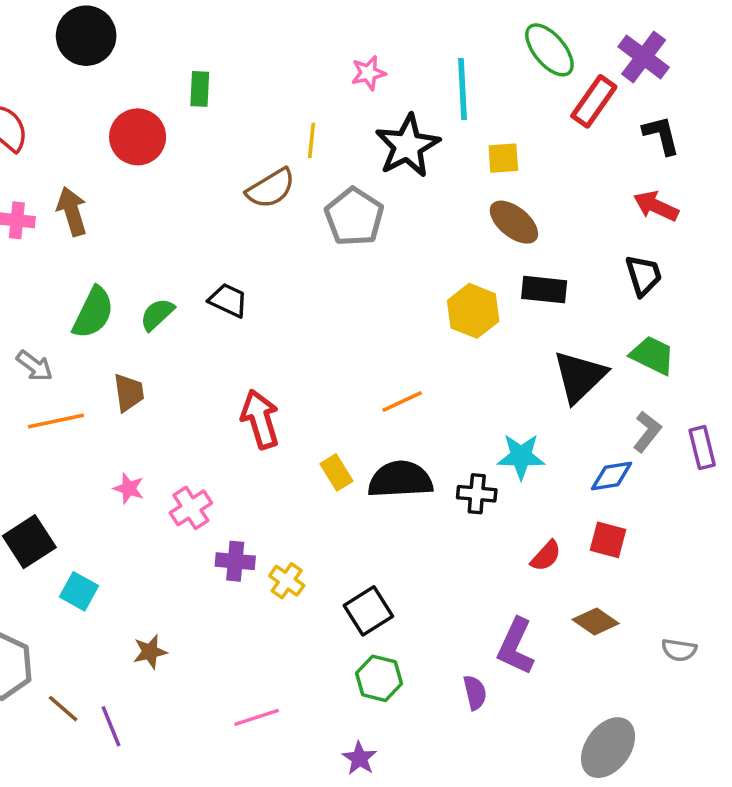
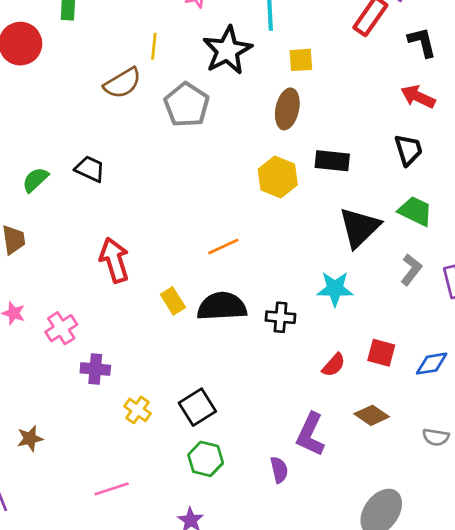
brown ellipse: (514, 222) -> (287, 109), moved, turned 63
cyan star: (521, 456) -> (335, 289), moved
blue diamond: (612, 476) -> (432, 364), moved
yellow cross: (287, 581) -> (138, 410), moved

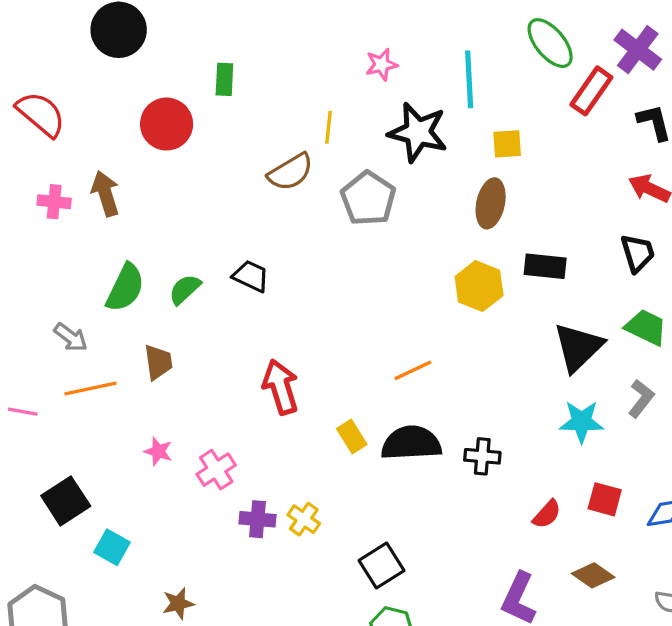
black star: (227, 50) -> (418, 132), turned -30
cyan star: (335, 289) -> (582, 422), moved
yellow cross: (138, 410) -> (304, 519), moved

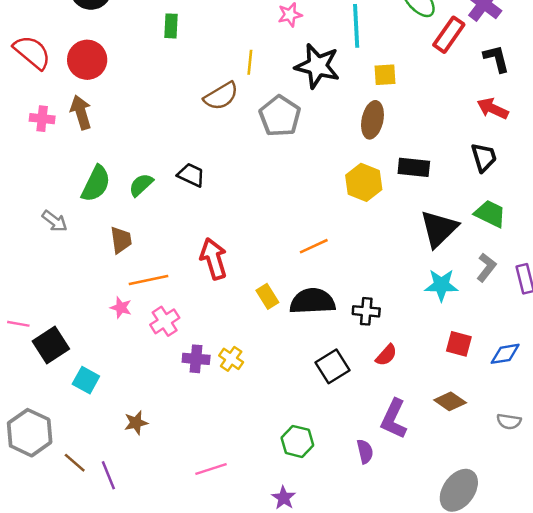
red circle: (167, 124) -> (87, 60), moved
orange line: (91, 389) -> (148, 280), moved
pink line: (23, 412) -> (18, 324), moved
red semicircle: (547, 514) -> (386, 355), moved
black square: (381, 565) -> (332, 366), moved

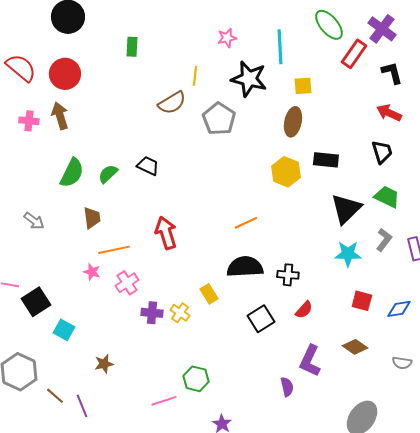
gray arrow: (55, 221) -> (34, 221), moved
yellow rectangle: (267, 296) -> (209, 294), moved
green hexagon: (297, 441) -> (196, 379), moved

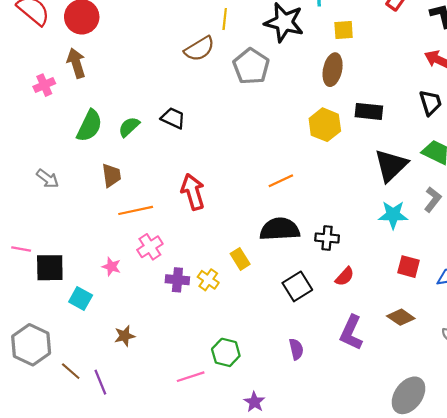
pink cross: (29, 121) -> (44, 85), moved, turned -30
pink star: (92, 272) -> (111, 267), moved
black square: (36, 302) -> (50, 268), turned 32
purple semicircle: (287, 387) -> (296, 349), moved

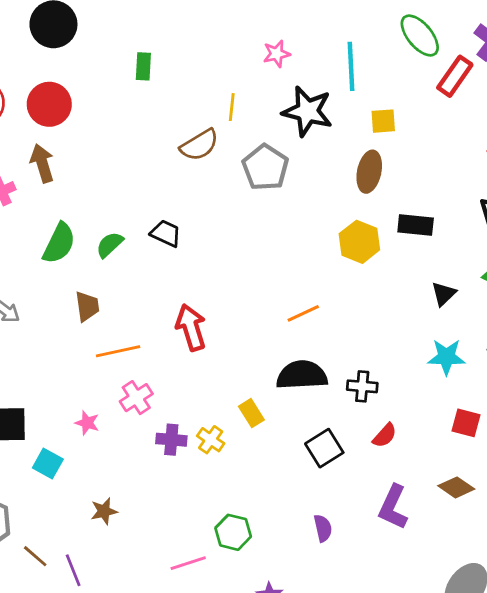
black triangle: (391, 165) -> (444, 294), size x0.6

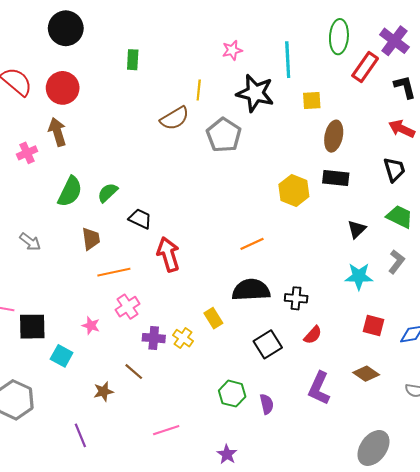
green ellipse: (420, 36) -> (339, 37), turned 44
brown ellipse: (369, 172) -> (334, 136), moved
black trapezoid: (166, 233) -> (140, 219), moved
green hexagon: (233, 532) -> (232, 394), moved
brown line: (35, 556) -> (134, 372), moved

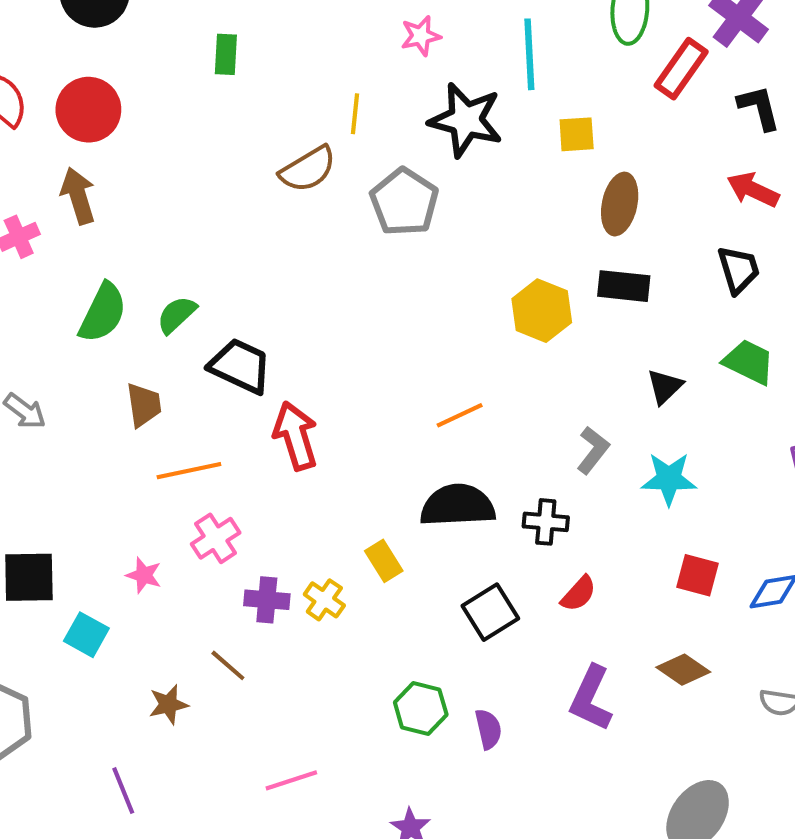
black trapezoid: (140, 219) -> (240, 366), size x1.4
gray L-shape: (397, 262) -> (593, 450), moved

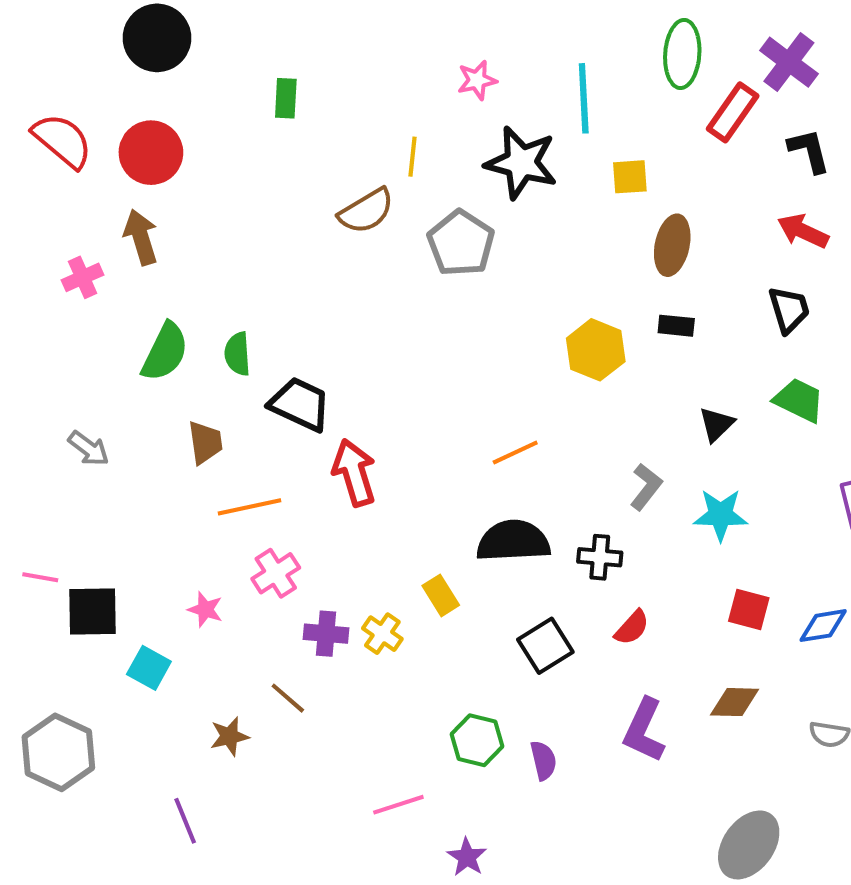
black rectangle: (624, 286) -> (676, 326), size x0.7
green semicircle: (177, 315) -> (237, 354), turned -51
brown diamond: (683, 670) -> (735, 702), turned -33
pink line: (291, 780) -> (398, 805), moved

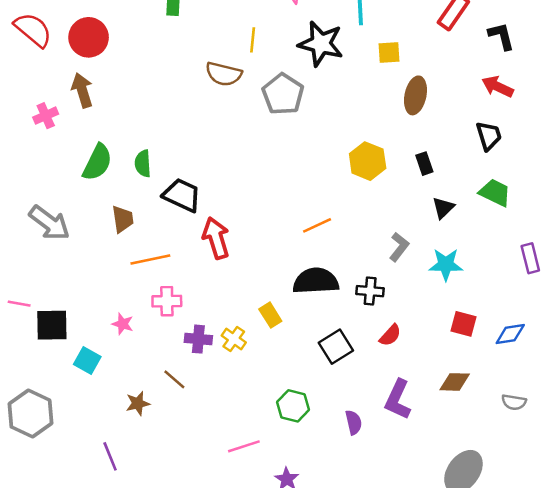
brown semicircle: (366, 211) -> (224, 74), turned 45
black rectangle: (676, 326) -> (424, 164), moved, turned 65
gray arrow: (89, 448) -> (49, 223), size x1.6
pink cross: (276, 573) -> (167, 301), turned 32
purple semicircle: (543, 760) -> (354, 422), moved

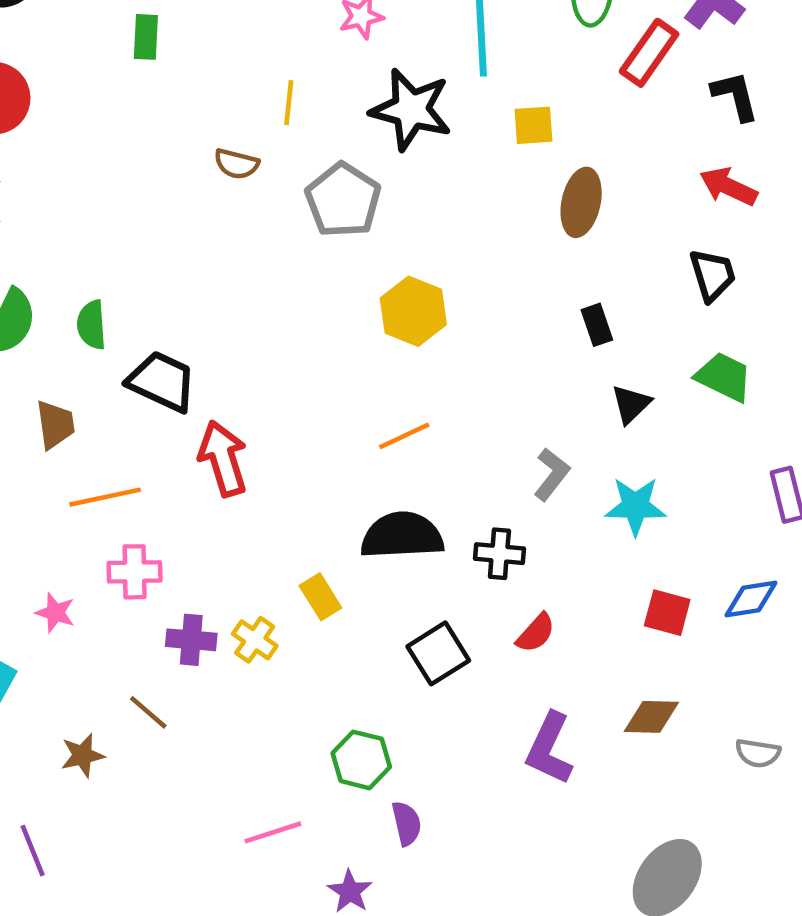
brown semicircle: (224, 74) -> (237, 164), size x0.7
yellow hexagon: (368, 161) -> (413, 311), moved
blue diamond: (510, 334) -> (751, 599), moved
purple semicircle: (354, 422) -> (407, 823), moved

